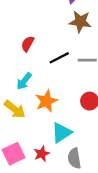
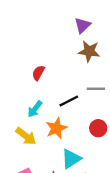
black line: (59, 58) -> (69, 101), moved

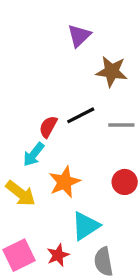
purple triangle: (82, 25) -> (79, 36), moved
red semicircle: (38, 73) -> (48, 127), moved
black line: (69, 101) -> (81, 115), moved

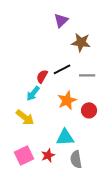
orange star: (64, 182) -> (67, 100), moved
cyan triangle: (86, 226) -> (65, 137), turned 30

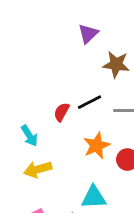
cyan arrow: (33, 93) -> (29, 136), moved, turned -70
yellow arrow: (25, 117) -> (38, 169), turned 126

